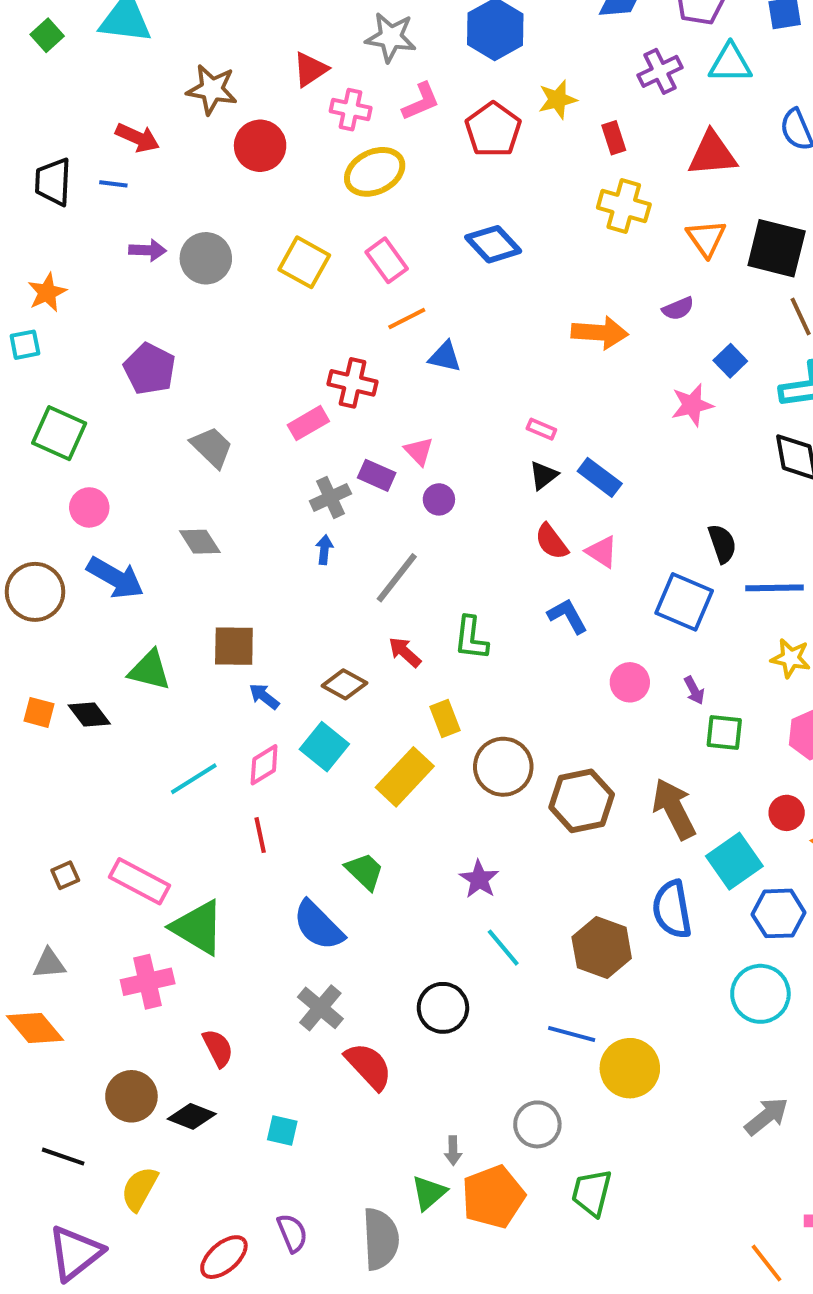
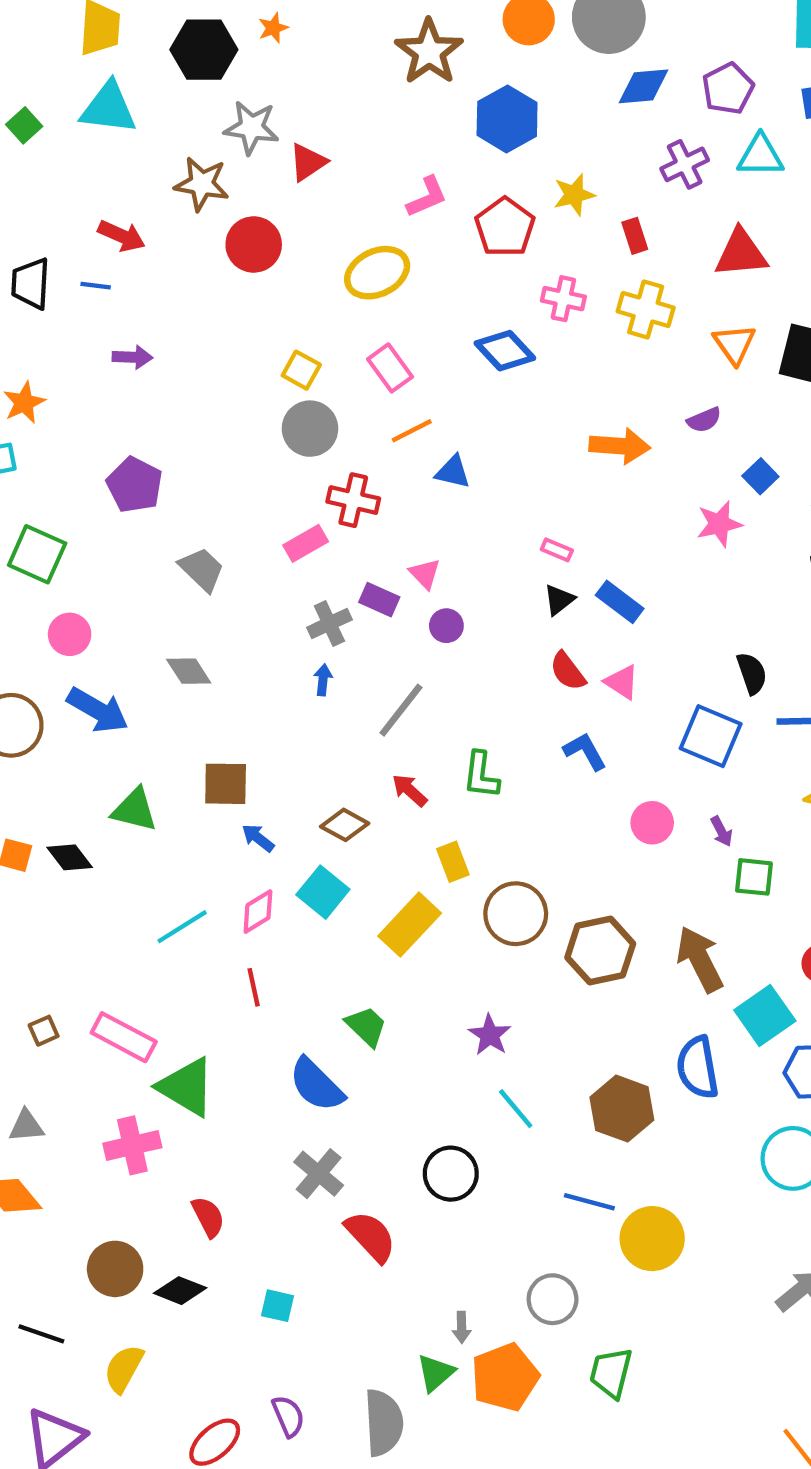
gray star: (391, 37) -> (251, 128), moved
pink cross: (351, 110) -> (563, 299), moved
gray circle: (206, 258) -> (310, 429), moved
yellow square: (304, 262) -> (301, 370), size x0.7

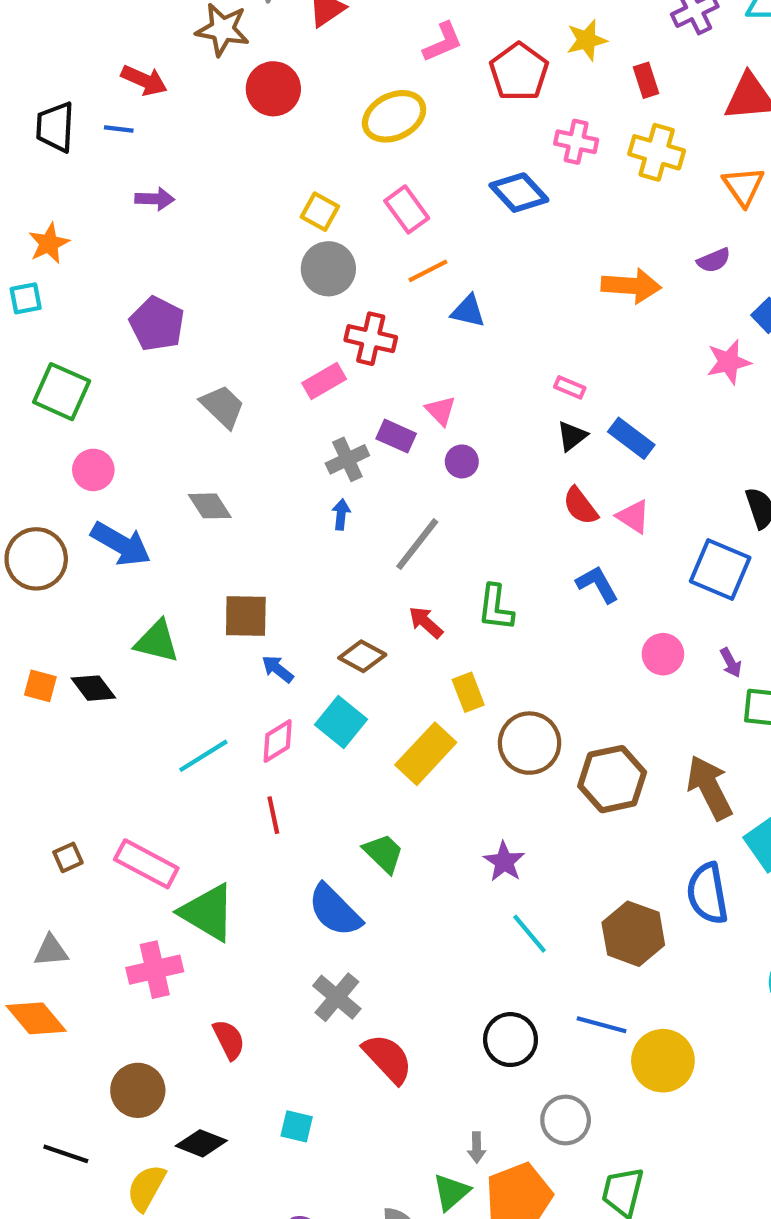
black circle: (451, 1174) -> (510, 1040), moved
black diamond: (180, 1291) -> (201, 1143), moved

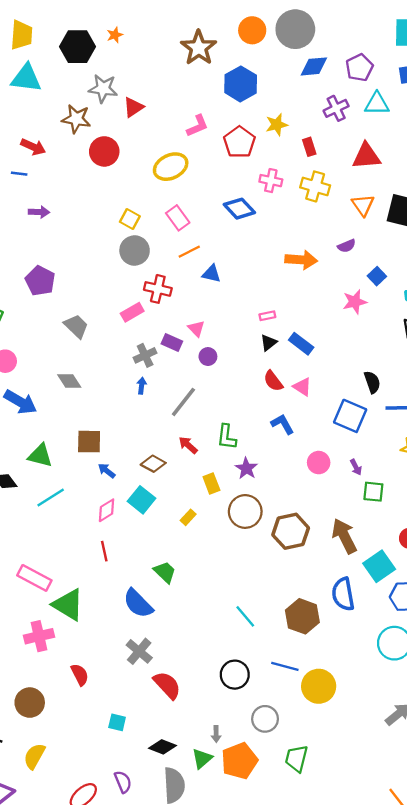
pink rectangle: (570, 387) -> (267, 316), turned -35
yellow rectangle: (426, 754) -> (188, 517), size x0.5
cyan line: (203, 756) -> (51, 498), moved
purple star: (504, 862) -> (246, 468), moved
black diamond: (201, 1143) -> (163, 747), moved

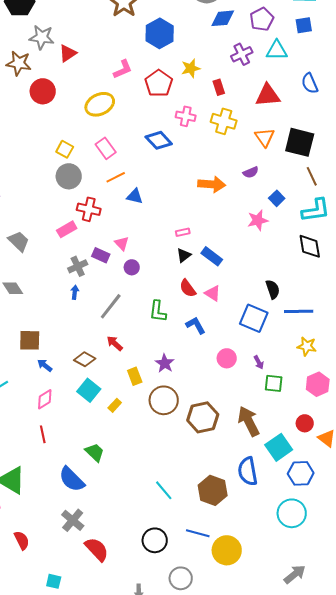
green L-shape: (227, 437) -> (158, 311), moved
cyan square: (142, 500) -> (89, 390), moved

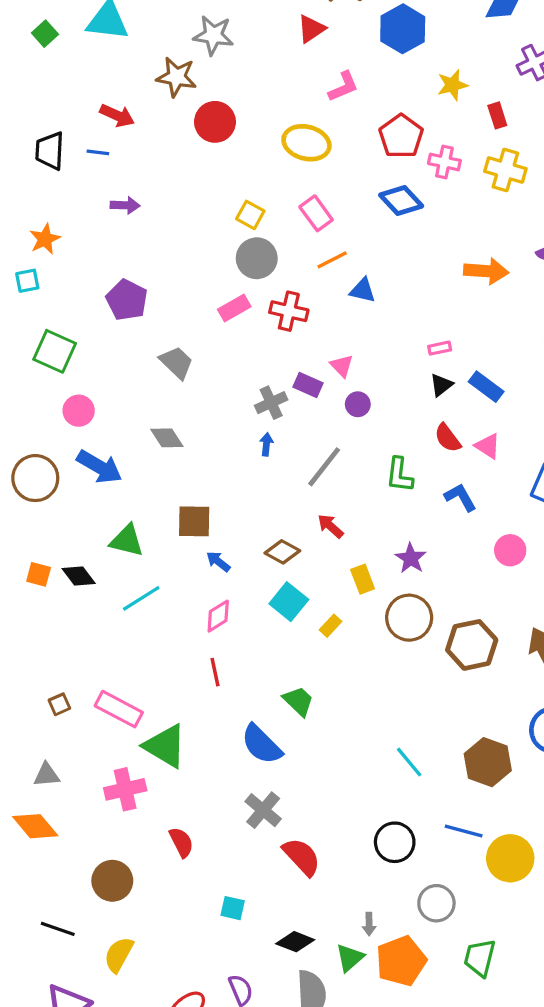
red triangle: (68, 53) -> (311, 29), moved
red pentagon: (159, 83) -> (401, 136), moved
yellow ellipse: (100, 104) -> (306, 143), turned 40
pink rectangle: (67, 229) -> (234, 308), moved

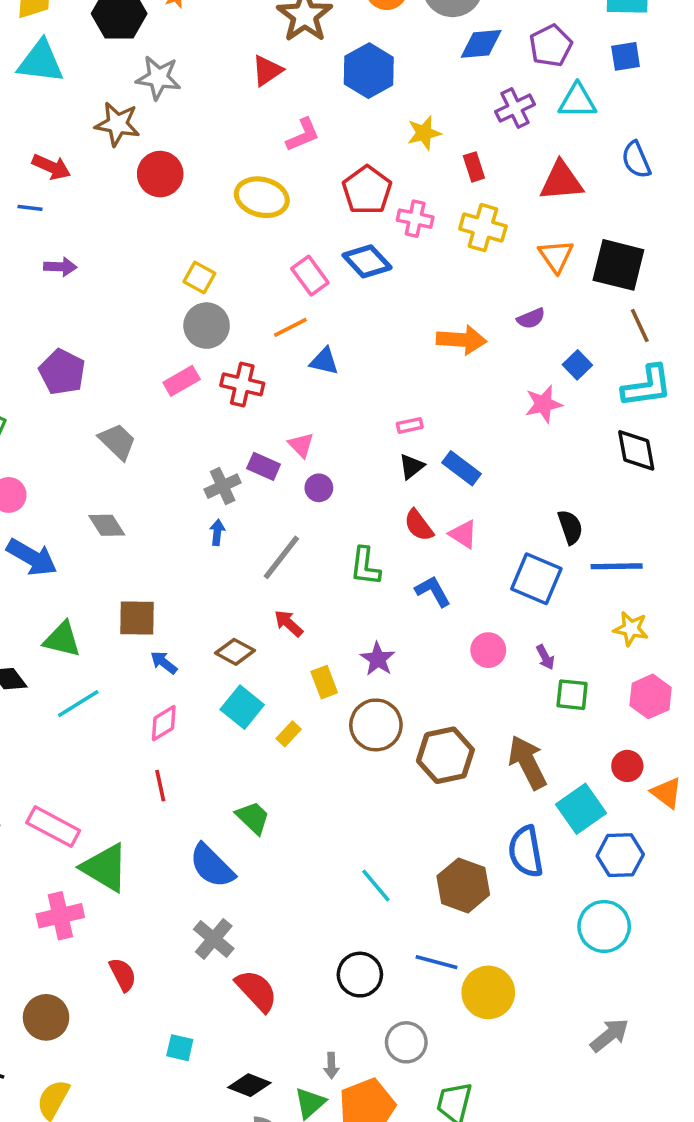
pink rectangle: (316, 213) -> (310, 276), moved

